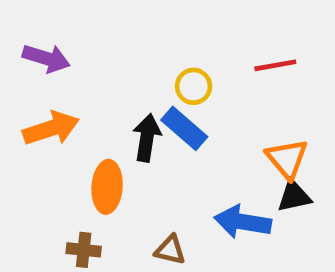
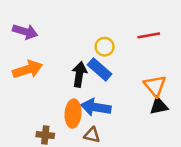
orange ellipse: (107, 187) -> (73, 114), moved
blue arrow: (243, 222) -> (96, 107), moved

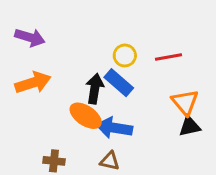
red line: (149, 35) -> (168, 57), moved
orange ellipse: (73, 114) -> (86, 116), moved, turned -60

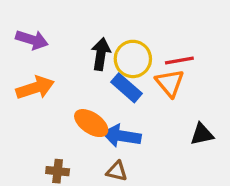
yellow circle: (125, 55) -> (133, 59), size x1.5
black arrow: (95, 89) -> (101, 54), moved
orange triangle: (185, 102) -> (170, 83), moved

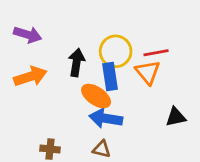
black arrow: (101, 54) -> (76, 62), moved
blue rectangle: (126, 88) -> (110, 76), turned 40
orange ellipse: (91, 123) -> (96, 96), moved

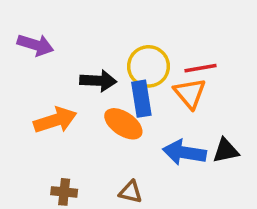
black arrow: (76, 62) -> (98, 81), turned 84
orange arrow: (30, 76) -> (55, 120), moved
blue arrow: (106, 118) -> (184, 152), moved

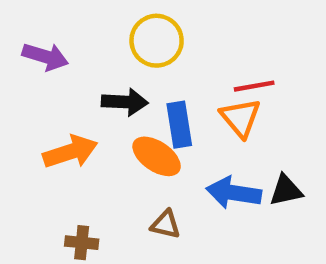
yellow circle: (149, 66) -> (157, 41), moved
brown triangle: (131, 192) -> (166, 224), moved

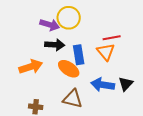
purple arrow: (45, 57) -> (50, 25), moved
black triangle: (286, 190) -> (126, 84), turned -35
brown triangle: (166, 224) -> (73, 99), size x1.5

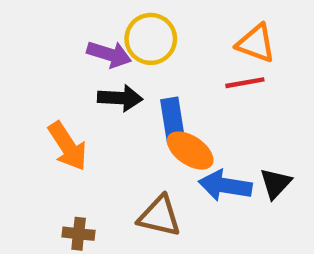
orange triangle: (106, 52) -> (256, 43), moved, turned -30
orange arrow: (31, 67) -> (68, 146), turned 75
orange ellipse: (69, 69) -> (190, 151), moved

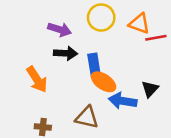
yellow circle: (151, 39) -> (101, 18), moved
red line: (245, 83) -> (156, 38), moved
black triangle: (276, 183) -> (150, 89), moved

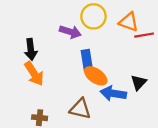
purple arrow: (59, 29) -> (70, 32), moved
black arrow: (65, 53) -> (31, 49), moved, turned 80

